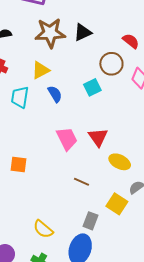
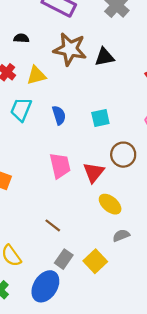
brown circle: (111, 64) -> (123, 155), moved
yellow triangle: (41, 70) -> (36, 75), moved
brown line: (82, 182) -> (53, 225), moved
yellow square: (117, 204) -> (95, 261), moved

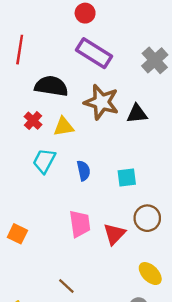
black semicircle: (21, 38) -> (51, 86), size x2.0
yellow ellipse: (110, 204) -> (150, 274), moved

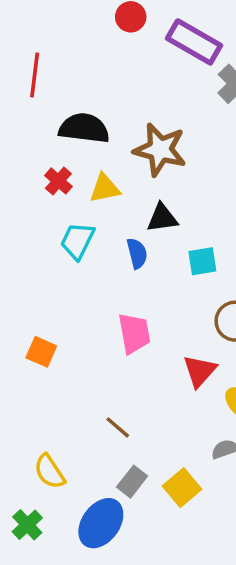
purple rectangle: (94, 53) -> (194, 42), moved
black triangle: (137, 114) -> (162, 218), moved
red triangle: (114, 234) -> (200, 371), moved

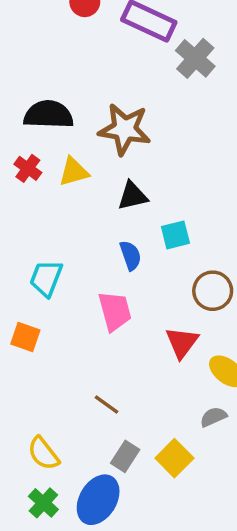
cyan trapezoid: (77, 241) -> (46, 278), moved
blue semicircle: (137, 253) -> (130, 255), moved
green cross: (27, 525) -> (43, 503), moved

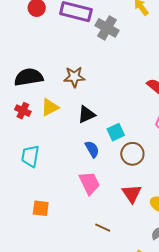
brown star: (125, 129) -> (74, 77), size x0.7
cyan trapezoid: (46, 278) -> (30, 156), moved
brown circle: (213, 291) -> (132, 154), moved
brown line: (106, 405) -> (103, 228), moved

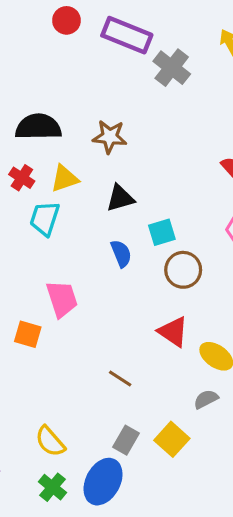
cyan trapezoid: (30, 156) -> (45, 218), moved
pink trapezoid: (89, 183) -> (62, 299), moved
red triangle: (132, 194) -> (173, 332), turned -30

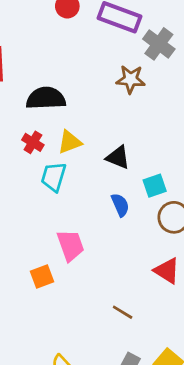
brown star: (110, 137) -> (131, 79), moved
black triangle: (120, 198) -> (118, 157), turned 40
orange square: (28, 334) -> (42, 277), turned -35

